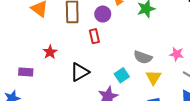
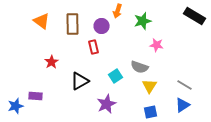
pink star: (177, 54) -> (157, 45), moved
purple rectangle: (26, 72) -> (36, 96), moved
cyan square: (122, 75) -> (116, 76), moved

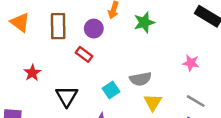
pink star: (157, 45) -> (191, 63), moved
red rectangle: (94, 47) -> (84, 54), turned -40
gray semicircle: (140, 67) -> (140, 79), turned -30
black triangle: (80, 81) -> (67, 96), turned -30

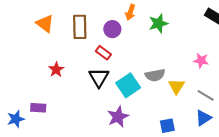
cyan square: (111, 90) -> (128, 85), size x1.5
black triangle: (67, 96) -> (99, 77), moved
yellow triangle: (153, 102) -> (176, 86), moved

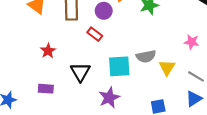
black triangle: (99, 77) -> (80, 72), moved
cyan square: (128, 85) -> (119, 66), turned 30
purple rectangle: (38, 108) -> (46, 89), moved

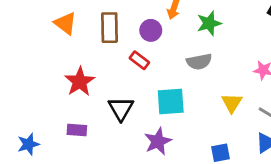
red star: (48, 51) -> (80, 82), size x1.5
gray semicircle: (146, 56) -> (199, 62), moved

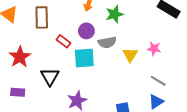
purple circle: (151, 30) -> (86, 31), moved
cyan square: (171, 102) -> (84, 58), moved
yellow triangle: (232, 103) -> (130, 55), moved

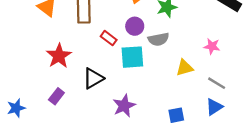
yellow triangle: (130, 55) -> (185, 68), moved, turned 42
black triangle: (50, 77) -> (93, 78), turned 30
purple rectangle: (18, 92) -> (56, 96), turned -56

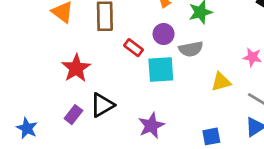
black triangle: (93, 78) -> (102, 105), moved
blue star: (16, 108) -> (27, 128), turned -30

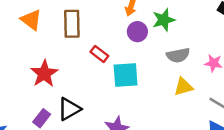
purple circle: (164, 34) -> (137, 32), moved
gray semicircle: (191, 49) -> (178, 55), moved

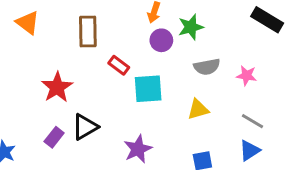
orange triangle: (31, 20) -> (28, 23), moved
yellow triangle: (183, 87) -> (198, 109), moved

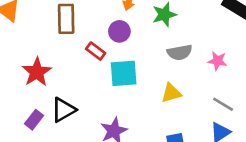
purple circle: (161, 40) -> (119, 31), moved

